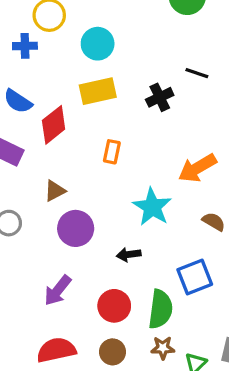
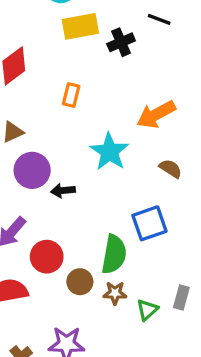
yellow rectangle: (98, 91) -> (80, 26), moved
black arrow: (129, 255) -> (63, 191), moved
red circle: (114, 306) -> (47, 257), moved
brown circle: (113, 352) -> (80, 282), moved

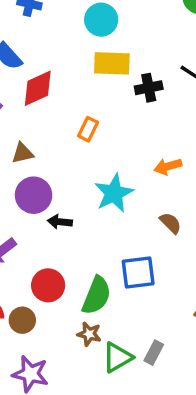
orange arrow: (156, 114) -> (168, 166), size x0.7
red circle: (47, 257) -> (48, 285), moved
brown circle: (80, 282) -> (22, 320), moved
green triangle: (147, 310) -> (117, 357), size x1.4

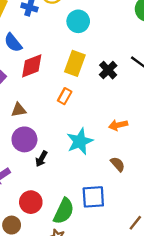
yellow rectangle: (112, 63) -> (75, 63), moved, turned -75
black cross: (149, 88) -> (108, 70), turned -36
black arrow: (60, 222) -> (41, 159), turned -70

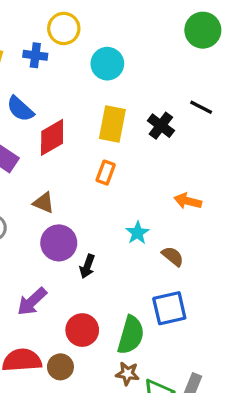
brown triangle: (19, 110) -> (44, 203), turned 42
orange arrow: (118, 125) -> (188, 201), turned 36
cyan star: (80, 141) -> (137, 233), size x0.6
brown semicircle: (118, 164) -> (173, 256), moved

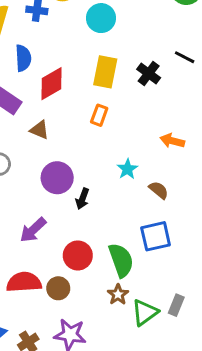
blue semicircle: (20, 109) -> (23, 58), turned -135
brown triangle: (44, 203) -> (39, 130), moved
green semicircle: (131, 335) -> (121, 260), turned -36
brown star: (127, 374) -> (118, 294), turned 30

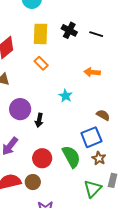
black line: (185, 57) -> (96, 34), moved
orange rectangle: (99, 115) -> (41, 63), turned -56
brown semicircle: (159, 190) -> (103, 115), moved
brown star: (118, 294) -> (99, 158), moved

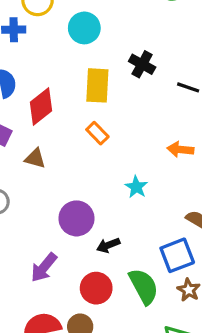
black cross: (69, 30) -> (142, 64), moved
purple circle: (20, 109) -> (76, 218), moved
black arrow: (39, 120) -> (108, 245), moved, turned 56

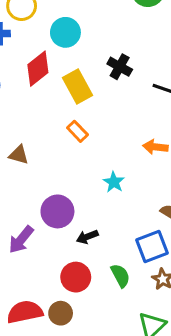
yellow rectangle: (97, 85) -> (77, 86), turned -32
red diamond: (41, 106) -> (38, 69), moved
purple arrow: (44, 267) -> (21, 240), moved
green semicircle: (144, 286) -> (120, 276), size x0.7

